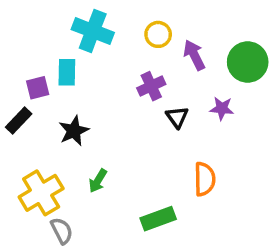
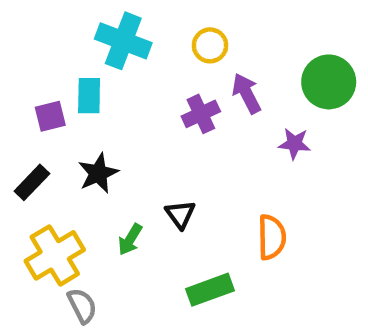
purple arrow: (194, 55) -> (247, 93), moved
black triangle: (177, 117) -> (180, 214), moved
black rectangle: (19, 121) -> (32, 182), moved

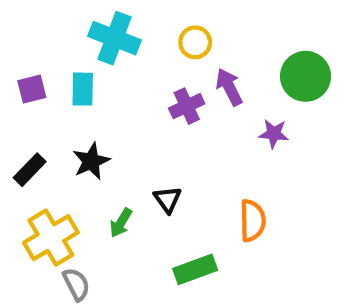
purple square: (50, 116) -> (32, 89), moved

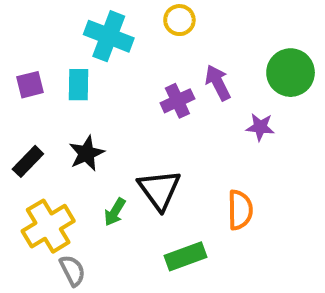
yellow circle: (195, 42) -> (179, 20), moved
black triangle: (168, 199) -> (159, 190), size x1.6

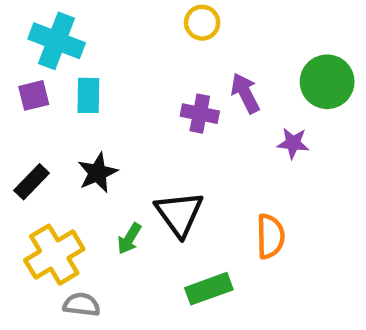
cyan cross: (109, 36) -> (57, 41), moved
purple cross: (177, 101) -> (200, 114), turned 36
gray semicircle: (72, 270) -> (82, 305), turned -56

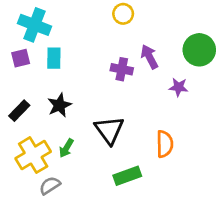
green arrow: (129, 239) -> (66, 148), moved
gray semicircle: (82, 305) -> (50, 185), turned -40

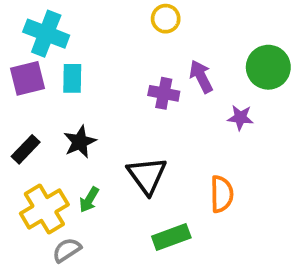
purple square: (21, 58) -> (28, 78), size x1.4

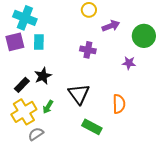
purple arrow: (201, 77) -> (111, 26), moved, turned 96
black rectangle: (26, 149) -> (22, 85), moved
green rectangle: (171, 237) -> (92, 127), turned 48

